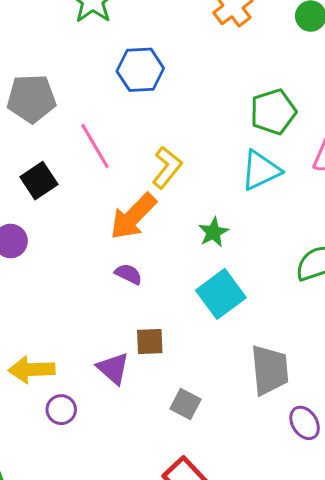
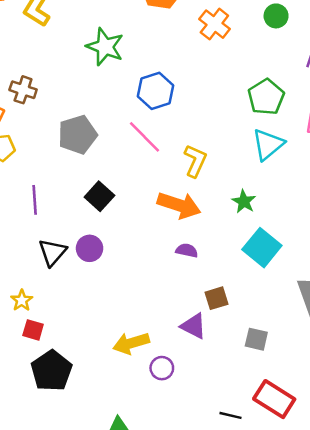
pink line: (95, 146) -> (145, 137), moved
orange arrow: (133, 216) -> (179, 205), turned -102

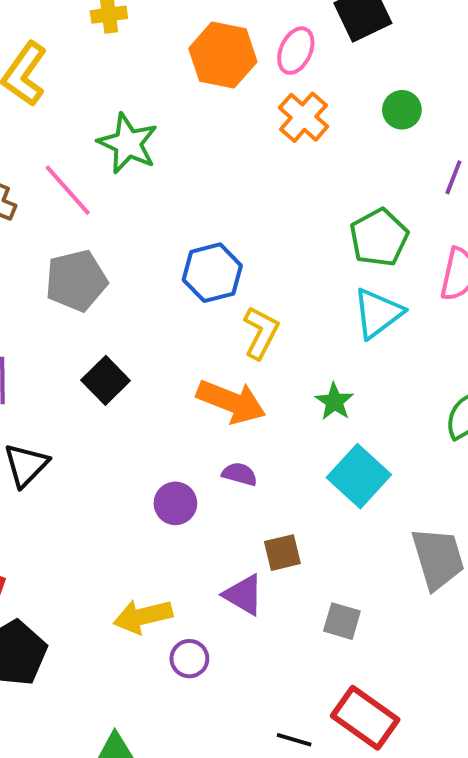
blue hexagon: (155, 91) -> (212, 273), moved
pink line: (145, 137) -> (68, 190), moved
purple circle: (90, 248) -> (175, 503), moved

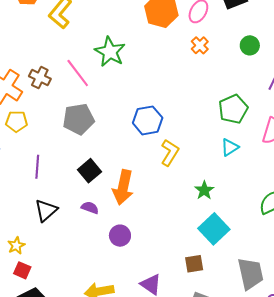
orange cross: (303, 117) -> (200, 45), size x0.7
cyan triangle: (378, 313) -> (230, 147), size x0.7
orange arrow: (231, 402) -> (123, 187), moved, turned 76
purple semicircle: (240, 474) -> (90, 208), moved
brown square: (282, 553) -> (194, 264), moved

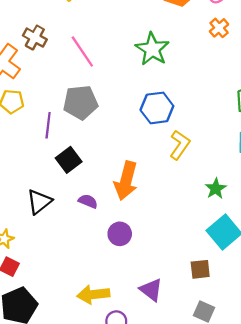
green star: (110, 52) -> (152, 49), moved
brown cross: (40, 78) -> (35, 38), moved
purple line: (37, 167) -> (48, 125), moved
black square: (89, 171) -> (69, 160), moved

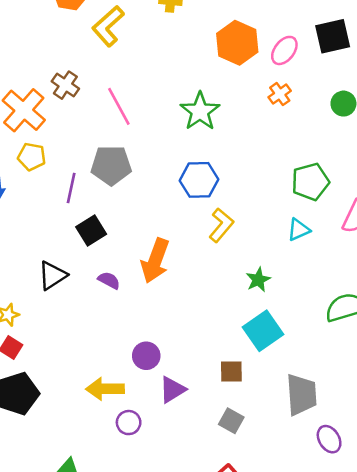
purple circle: (120, 234) -> (146, 356), moved
purple triangle: (151, 290) -> (172, 390), turned 45

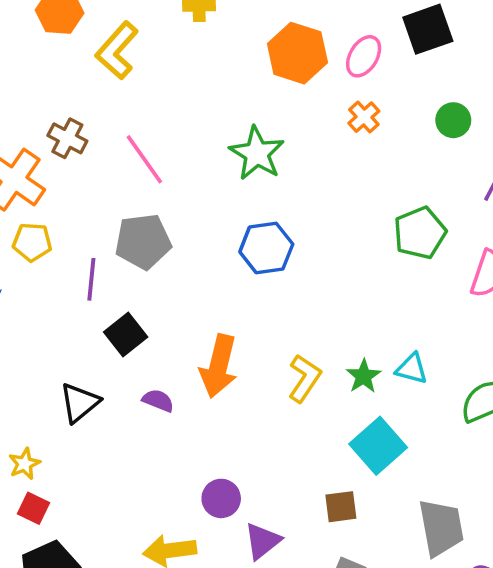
yellow L-shape: (221, 225) -> (305, 378), moved
cyan triangle: (299, 230) -> (412, 369), moved, turned 45

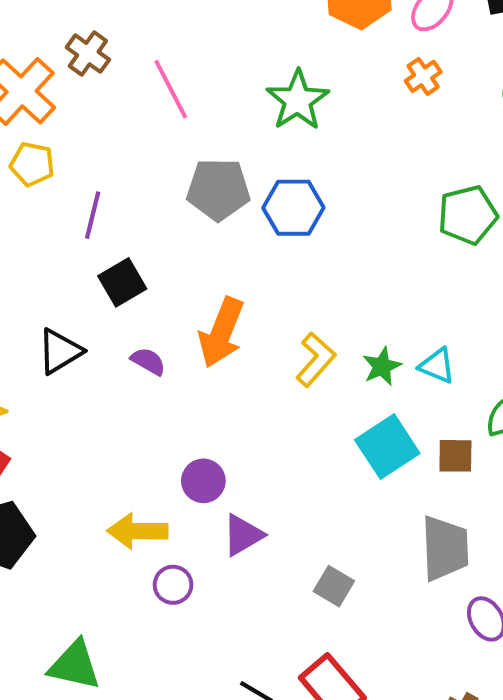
gray pentagon: (143, 242) -> (218, 189), moved
brown square: (341, 507) -> (455, 456), moved

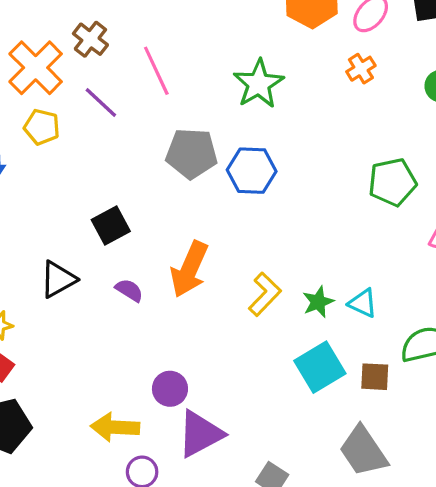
purple line: (93, 215) -> (101, 103), moved, turned -63
purple triangle: (243, 535) -> (200, 434), size x1.4
gray trapezoid: (445, 548) -> (363, 451), turned 146

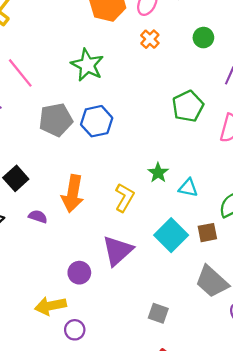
green star: (318, 302) -> (158, 173), moved
purple triangle: (200, 434) -> (117, 251), moved

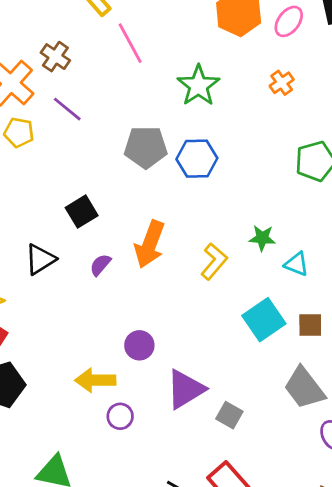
orange cross: (150, 39) -> (282, 83), moved
pink line: (20, 73) -> (130, 43), moved
green star: (158, 173) -> (262, 238), turned 30
purple semicircle: (38, 217) -> (100, 265), turned -78
purple triangle: (117, 251) -> (185, 389), moved

